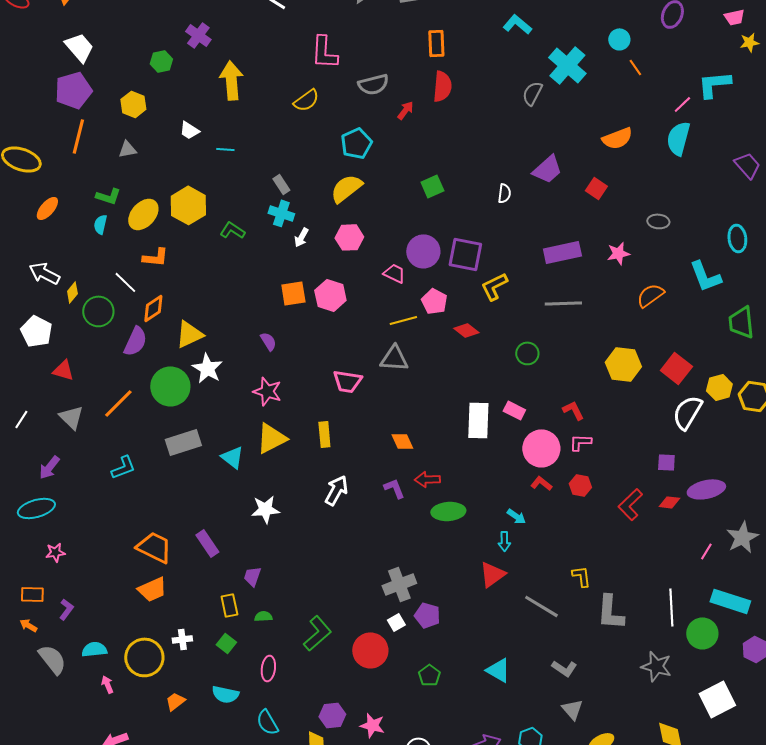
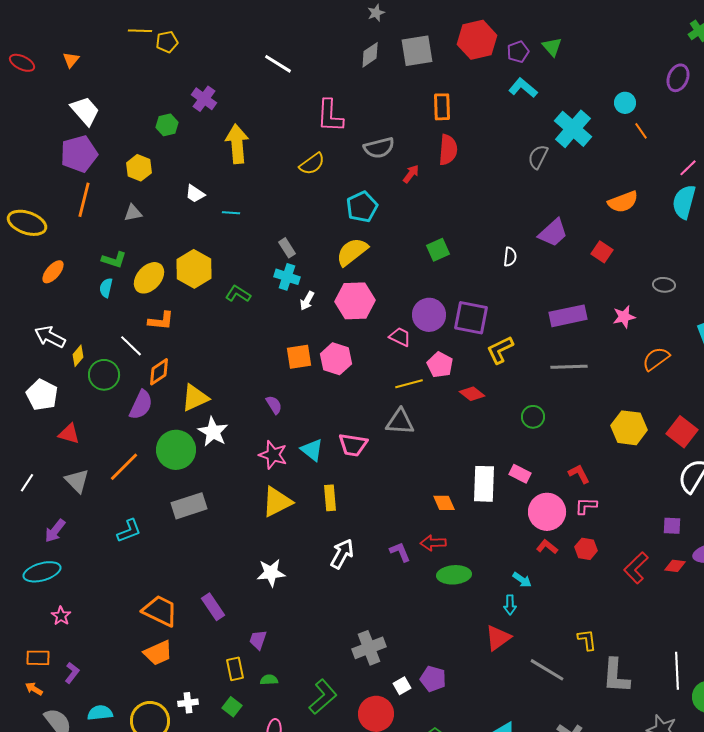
pink hexagon: (349, 237) -> (355, 301), size x1.4
orange diamond: (402, 441) -> (444, 503), moved
cyan triangle: (232, 457) -> (312, 450), moved
pink star: (55, 552) -> (61, 616), turned -30
gray cross: (399, 584) -> (369, 648), moved

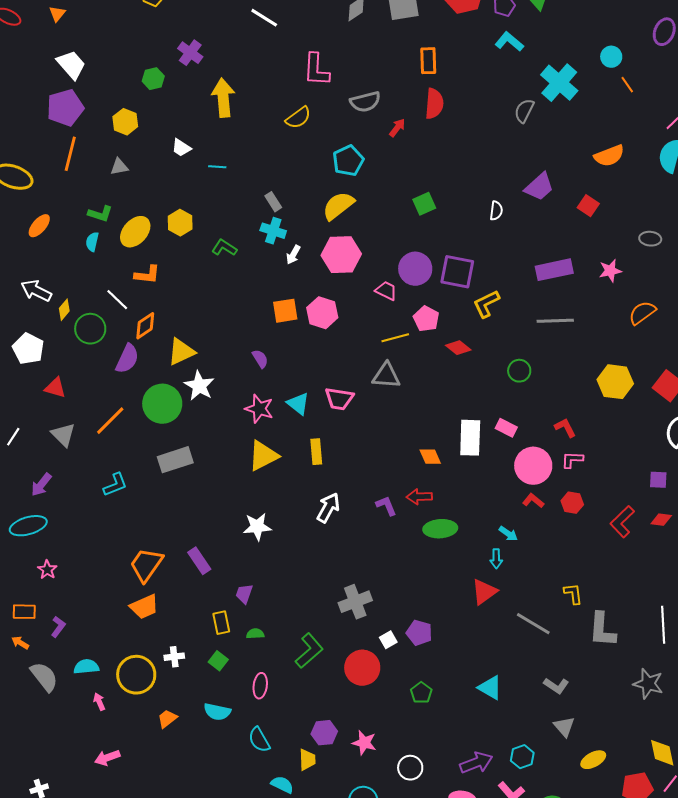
yellow hexagon: (194, 269) -> (180, 223), size x0.7
orange trapezoid: (160, 611) -> (146, 565), turned -81

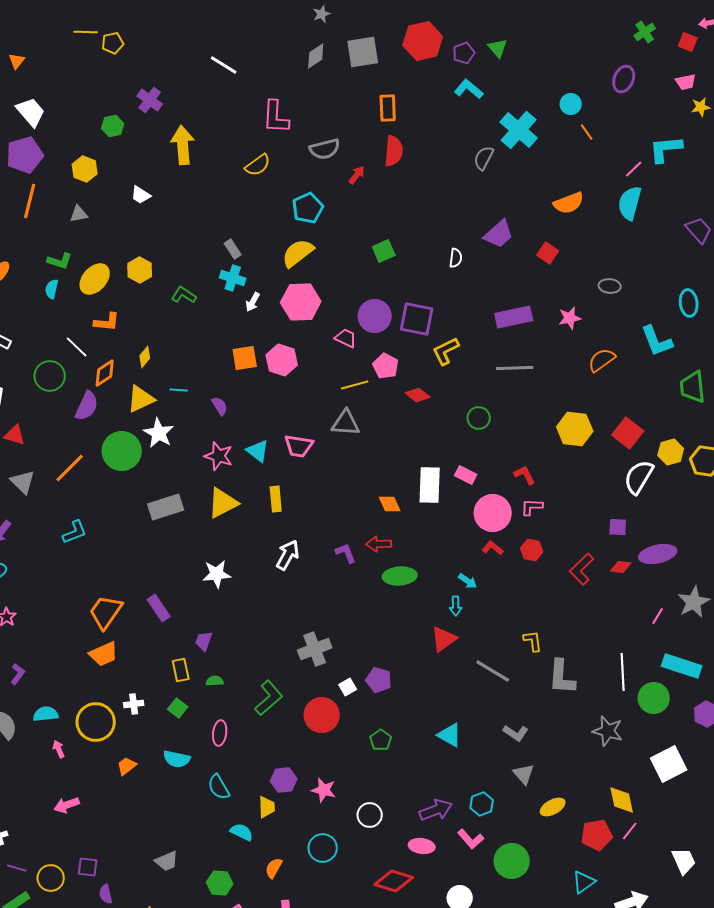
cyan line: (217, 167) -> (179, 390), moved
yellow diamond: (64, 310) -> (145, 357), moved
gray rectangle: (175, 460) -> (166, 507), moved

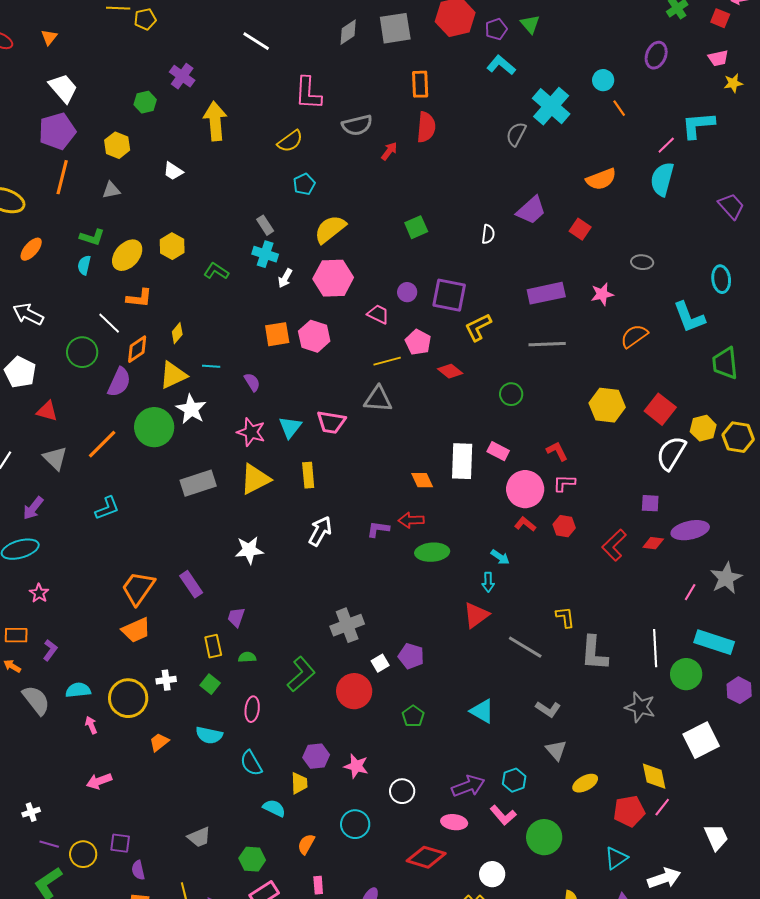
cyan pentagon: (308, 208) -> (304, 184), moved, size x0.7
purple circle: (375, 316) -> (407, 292), size x0.6
cyan triangle: (258, 451) -> (290, 427), turned 30
purple L-shape: (346, 553) -> (378, 529), turned -60

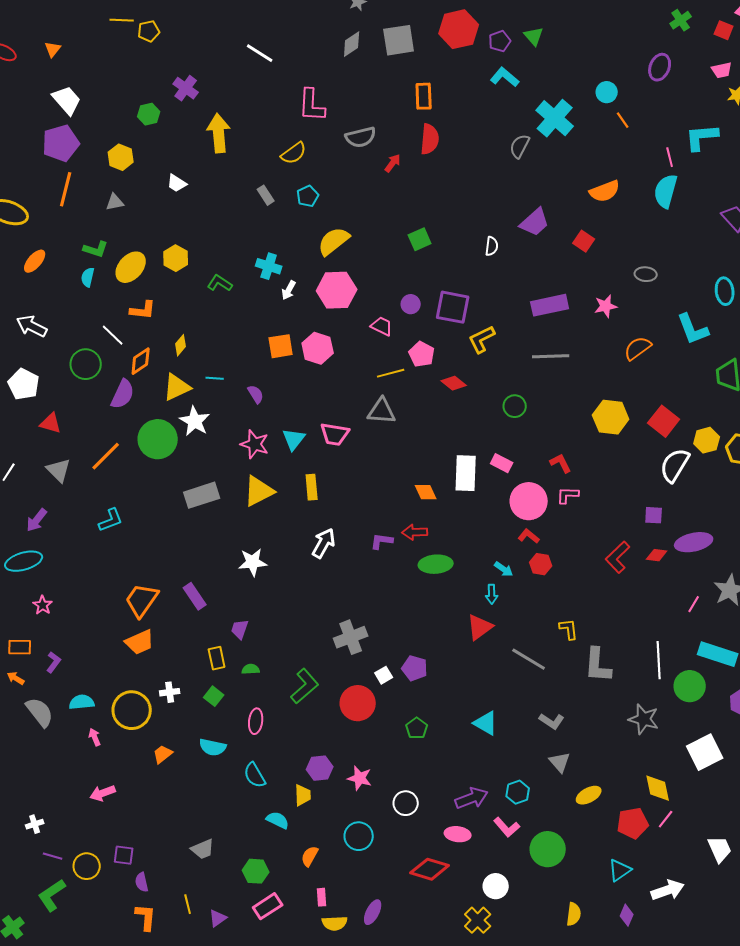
pink line: (666, 145) -> (670, 157), turned -60
gray rectangle: (265, 225) -> (266, 195), moved
red hexagon: (564, 526) -> (541, 564), moved

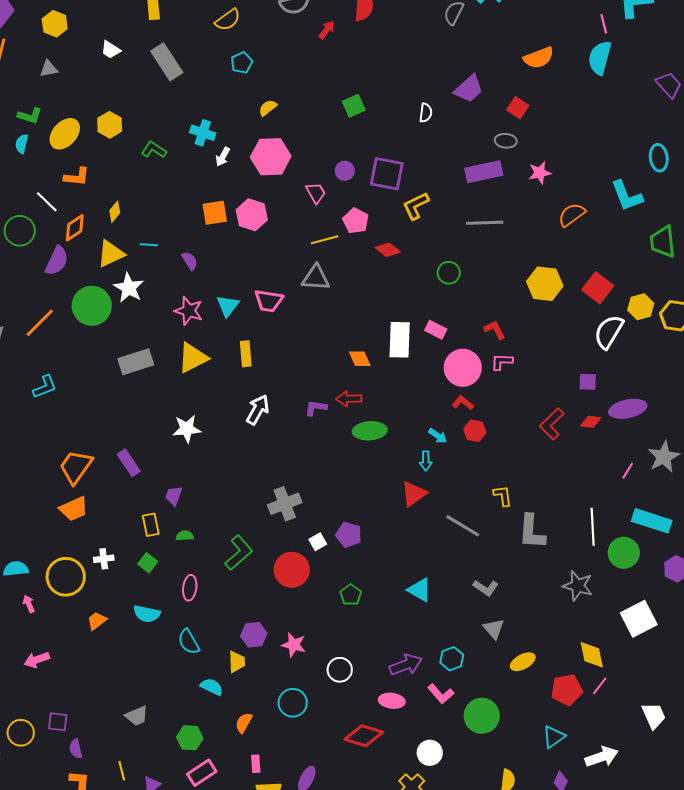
gray rectangle: (266, 195) -> (167, 62), moved, size x1.8
yellow semicircle: (334, 241) -> (268, 108), size x0.6
gray ellipse: (646, 274) -> (506, 141), moved
pink trapezoid: (382, 326) -> (316, 193), turned 35

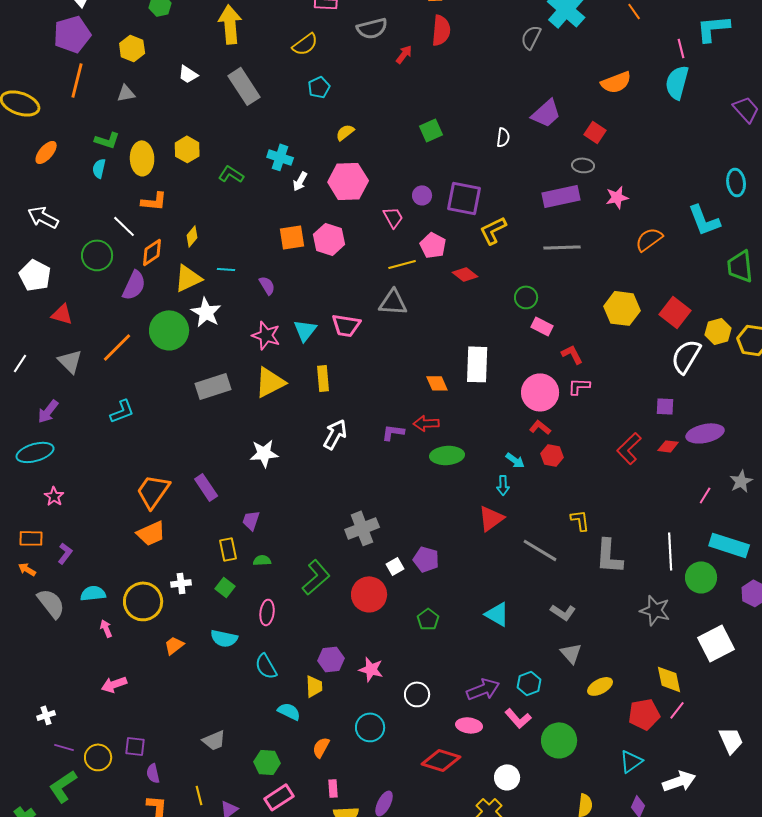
yellow ellipse: (65, 134) -> (142, 158), turned -44
pink rectangle: (436, 330) -> (542, 326), moved
gray star: (664, 457) -> (741, 481), size x0.7

